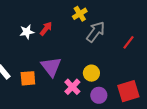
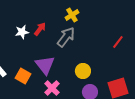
gray arrow: (96, 32) -> (66, 37), moved
orange square: (28, 78) -> (23, 76), turned 35
pink cross: (72, 87) -> (52, 88), moved

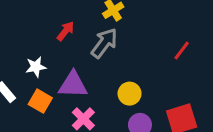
white star: (22, 32) -> (36, 67), moved
purple triangle: (45, 65) -> (73, 85), turned -50

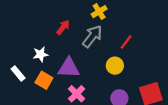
red line: (182, 50) -> (126, 42), moved
yellow circle: (130, 94) -> (115, 66), moved

